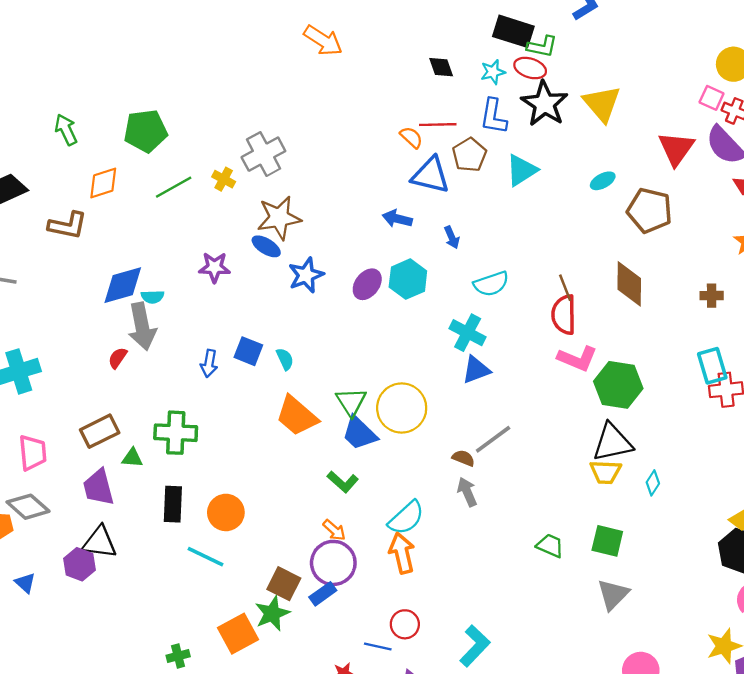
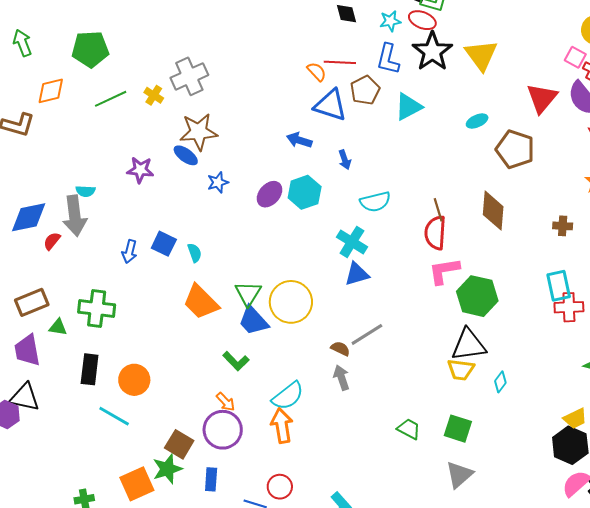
blue star: (306, 275) -> (218, 182), size x0.7
blue diamond: (123, 285) -> (29, 217), moved
pink L-shape: (577, 359) -> (444, 271), turned 144
blue rectangle: (323, 594) -> (211, 479), moved, turned -55

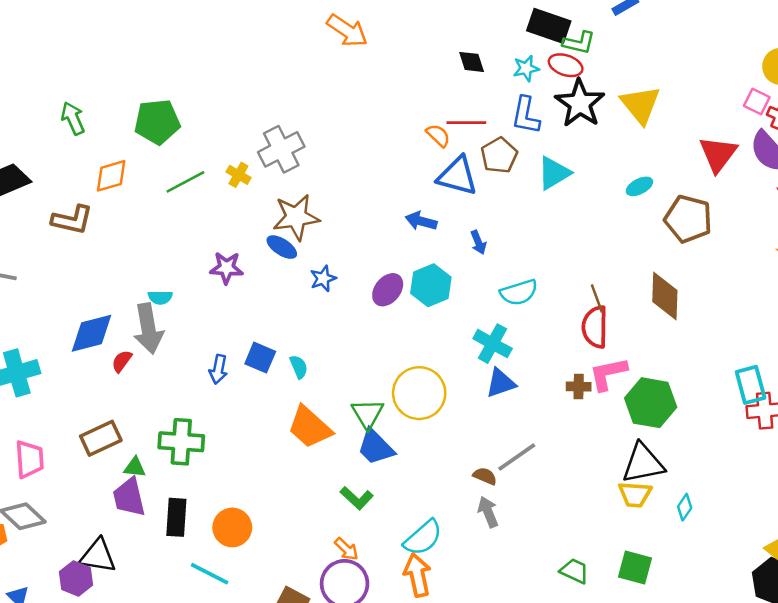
brown cross: (563, 226) -> (579, 387), moved
yellow circle: (291, 302) -> (419, 393), moved
purple trapezoid: (27, 350) -> (129, 497), moved

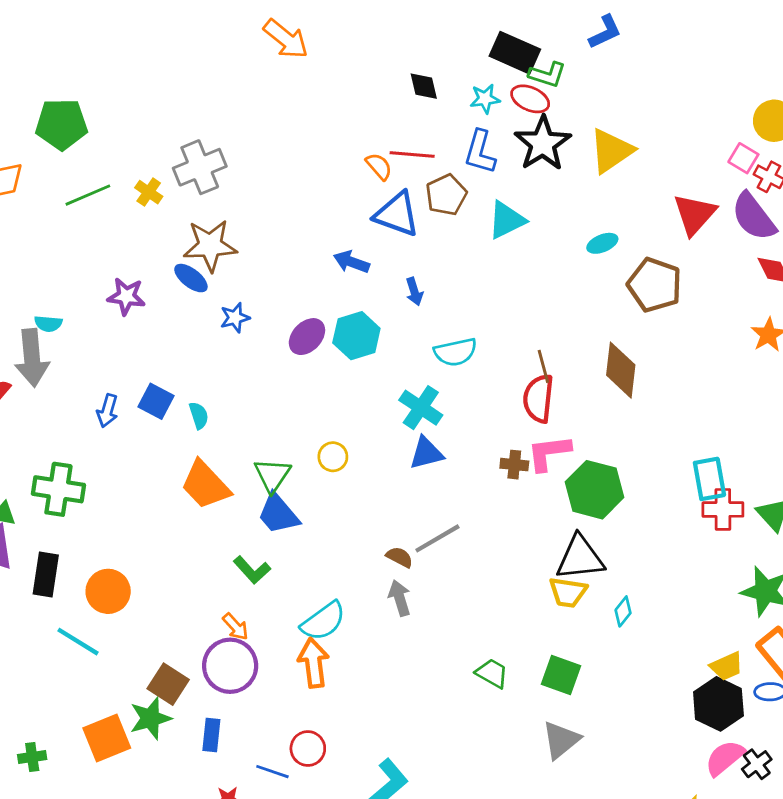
yellow triangle: (640, 105) -> (611, 151), turned 30
yellow circle: (419, 393) -> (333, 457), size x0.5

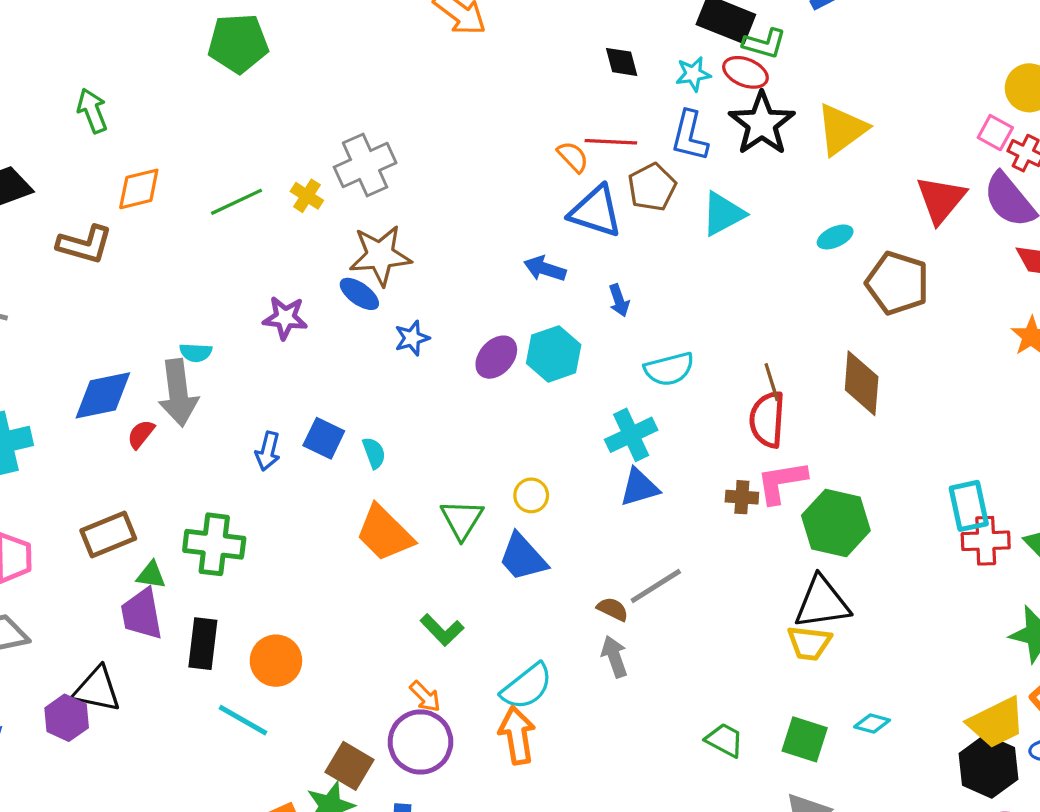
green pentagon: (62, 124) -> (238, 43), moved
cyan cross: (421, 408) -> (631, 435), turned 33
blue trapezoid: (278, 514) -> (523, 557), moved
cyan diamond: (623, 611) -> (872, 723), moved, turned 68
yellow trapezoid: (727, 666) -> (996, 722), size x1.5

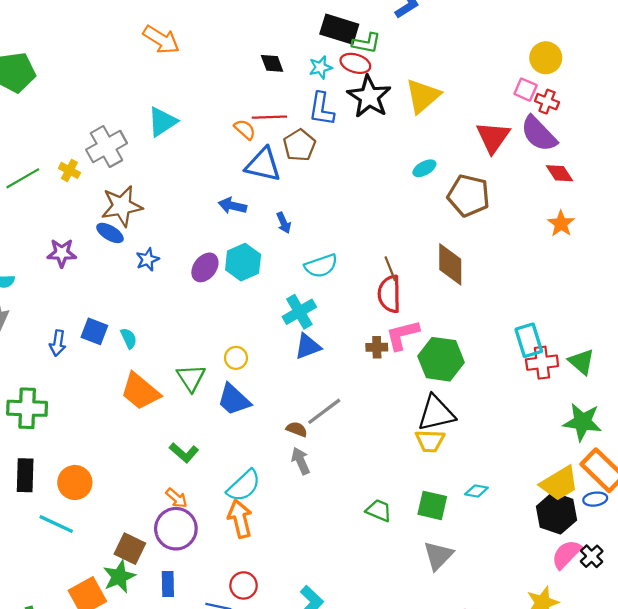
cyan triangle: (723, 214) -> (162, 122), moved

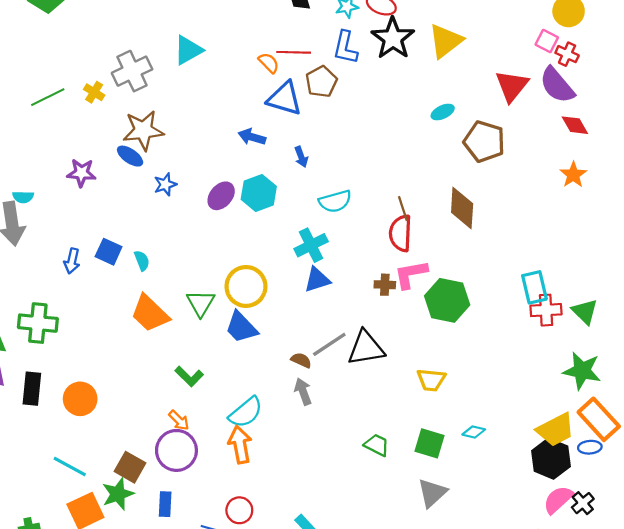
yellow circle: (236, 358) -> (246, 286), size x1.8
black triangle: (436, 413) -> (366, 348), moved
cyan line: (56, 524) -> (70, 467), moved

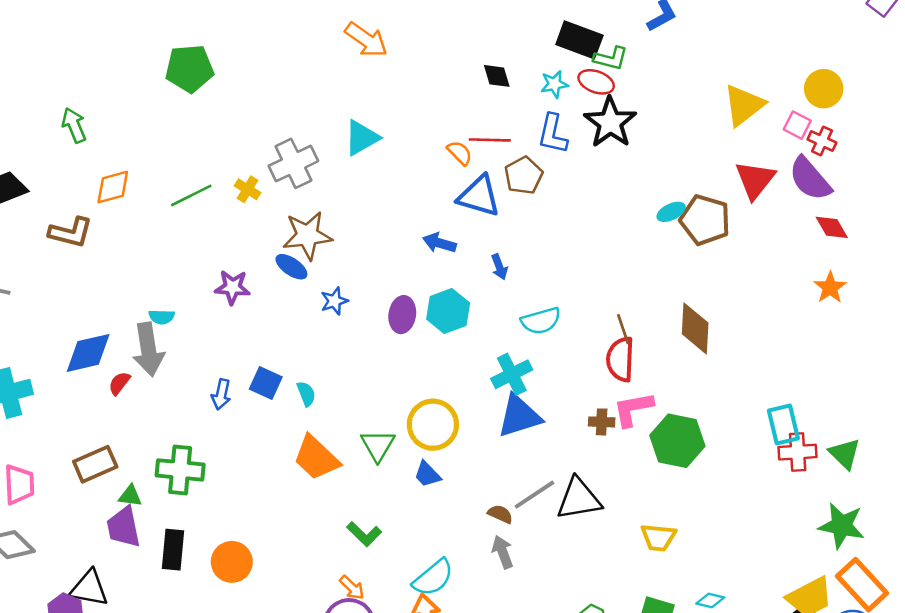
yellow triangle: (446, 41) -> (744, 105), moved
brown pentagon: (484, 142) -> (705, 220), moved
purple ellipse: (221, 196) -> (402, 315), turned -32
blue triangle: (317, 280) -> (519, 416), size x1.4
blue trapezoid: (241, 327) -> (427, 474), size x0.7

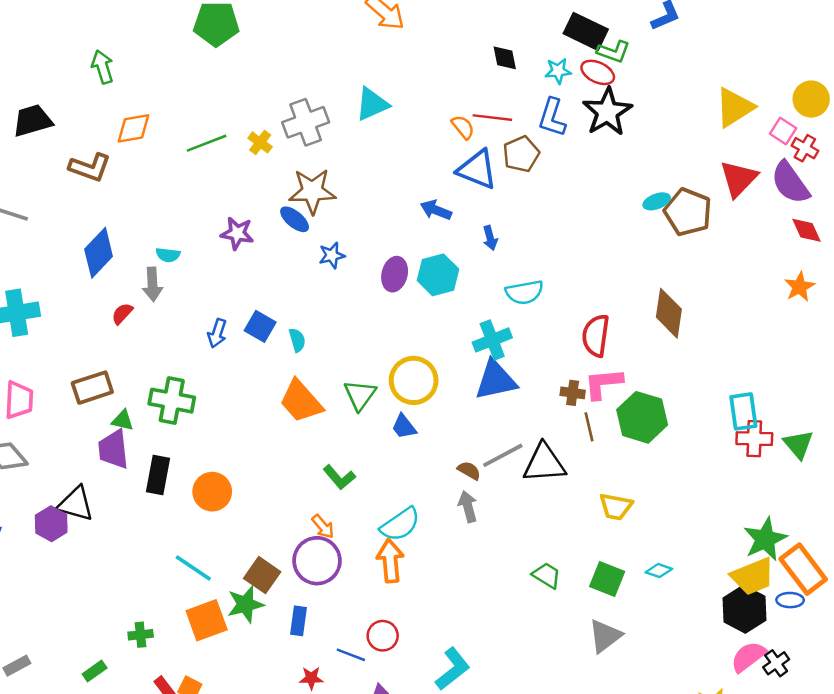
brown line: (623, 329) -> (589, 427), moved
gray arrow: (148, 349) -> (153, 284), size x0.7
blue diamond: (88, 353) -> (99, 253), moved, turned -39
green star: (842, 526) -> (765, 539), moved, turned 30

